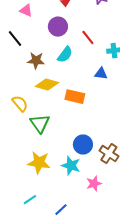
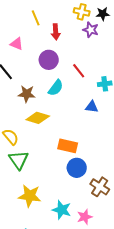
orange rectangle: (75, 97) -> (68, 146), moved
green triangle: (40, 124) -> (19, 160), moved
blue circle: (83, 145) -> (77, 168), moved
cyan star: (71, 166) -> (62, 210), moved

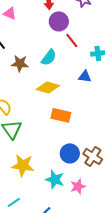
purple circle: (49, 60) -> (59, 21), moved
yellow diamond: (38, 118) -> (48, 87), moved
blue circle: (77, 168) -> (70, 153), moved

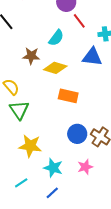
brown star: (20, 63) -> (31, 56), moved
blue triangle: (85, 76) -> (92, 57), size x1.5
cyan star: (55, 179) -> (53, 168), moved

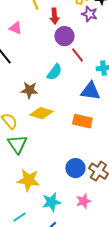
yellow diamond: (55, 68) -> (41, 113), moved
orange rectangle: (68, 96) -> (82, 121), moved
cyan star: (53, 168) -> (51, 202), turned -30

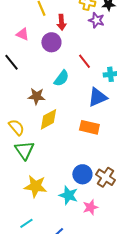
purple circle: (64, 36) -> (51, 42), moved
blue triangle: (90, 91) -> (97, 97), turned -30
yellow diamond: (41, 113) -> (48, 119), turned -45
cyan star: (51, 202) -> (68, 195), moved, turned 30

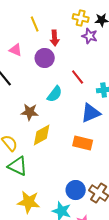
green triangle: (24, 150) -> (18, 166), turned -30

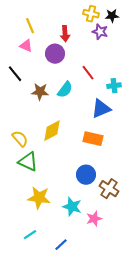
yellow line: (35, 24) -> (30, 26), moved
brown star: (30, 112) -> (40, 92), moved
blue circle: (76, 190) -> (86, 175), moved

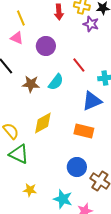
red arrow: (65, 34) -> (59, 12), moved
yellow star: (39, 198) -> (30, 190), size x0.6

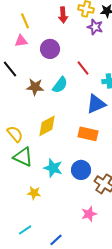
pink triangle: (17, 38) -> (21, 41), turned -32
cyan star: (63, 199) -> (53, 168), moved

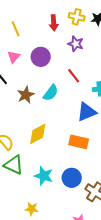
purple star: (95, 27) -> (76, 44), moved
pink triangle: (21, 41) -> (14, 57), moved, turned -40
brown star: (35, 87) -> (26, 95), turned -30
yellow star: (34, 193) -> (32, 209), moved

